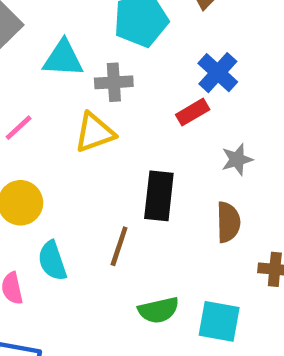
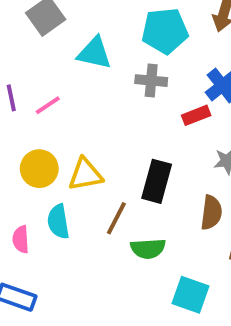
gray cross: (114, 82) -> (151, 81), moved
yellow triangle: (95, 133) -> (85, 174), moved
green semicircle: (158, 310) -> (148, 249), moved

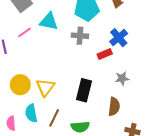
pink line: (48, 105) -> (25, 32), moved
yellow triangle: (85, 174) -> (45, 87), turned -42
brown line: (116, 218) -> (54, 118), moved

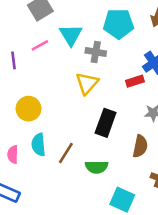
cyan triangle: (49, 21) -> (71, 35), turned 42
gray cross: (80, 36) -> (96, 52), moved
yellow triangle: (45, 87) -> (87, 83), moved

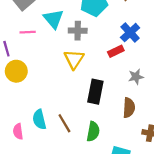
pink line: (40, 45) -> (28, 32), turned 35
yellow circle: (29, 109) -> (16, 71), moved
brown line: (66, 153) -> (64, 123), turned -54
green semicircle: (96, 167) -> (93, 131), turned -72

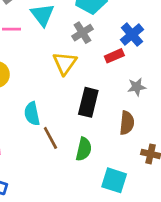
gray cross: (78, 31) -> (82, 33), moved, turned -36
cyan semicircle: (39, 119) -> (32, 114), moved

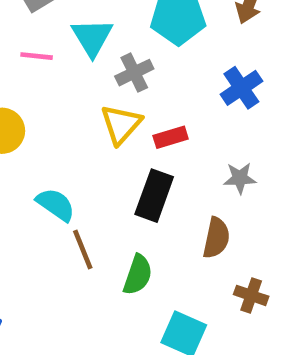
gray cross: (82, 33) -> (134, 73), moved
red rectangle: (114, 56) -> (171, 137), moved
cyan semicircle: (32, 114) -> (56, 205), turned 130

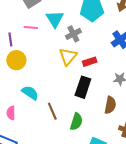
cyan semicircle: (56, 205) -> (30, 93), moved

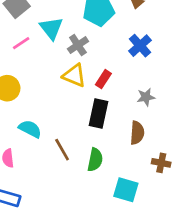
pink line: (31, 27) -> (21, 43), turned -32
yellow triangle: (68, 56) -> (74, 75), turned -42
red rectangle: (90, 62) -> (103, 79), turned -32

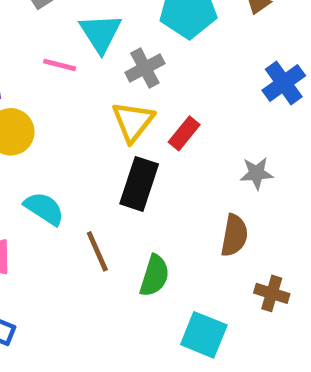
pink line: (21, 43) -> (60, 65), moved, turned 42
blue cross: (140, 46) -> (284, 83), moved
yellow triangle: (74, 75) -> (133, 122), turned 40
black rectangle: (99, 113) -> (139, 184), moved

